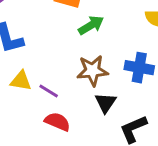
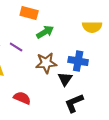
purple line: (49, 91) -> (16, 47), moved
black triangle: (106, 103) -> (65, 79), moved

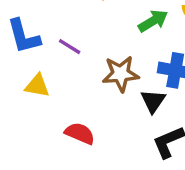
green arrow: (45, 32) -> (153, 21), moved

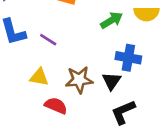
brown star: (121, 74) -> (79, 80), moved
yellow triangle: (37, 86) -> (39, 77), moved

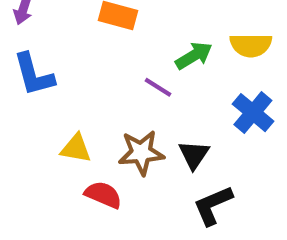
purple line: (48, 40) -> (158, 87), moved
blue cross: (128, 58) -> (253, 113), moved, turned 30

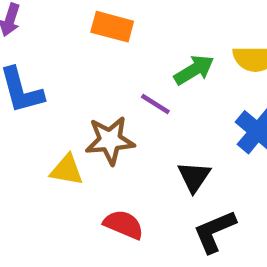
brown star: (141, 153) -> (110, 140), moved
red semicircle: (103, 195) -> (124, 225), moved

